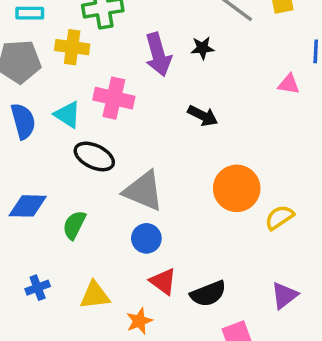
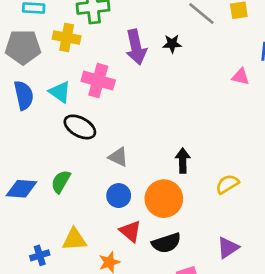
black arrow: (203, 116) -> (183, 160), moved, turned -120
orange circle: (237, 188) -> (164, 199), moved
gray triangle: (143, 191) -> (118, 157), size x0.6
blue diamond: (28, 206) -> (21, 189), moved
blue cross: (38, 288) -> (40, 255), moved

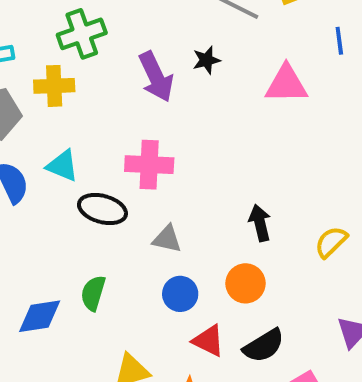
pink triangle: (241, 77) -> (286, 84), moved, size x1.6
pink cross: (98, 81) -> (149, 165), moved
orange circle: (164, 199) -> (246, 283), size x0.7

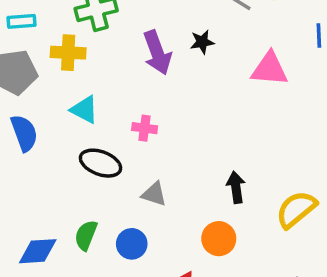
pink cross: (149, 165) -> (145, 128), size x0.6
cyan triangle: (62, 166) -> (84, 110), moved
yellow semicircle: (331, 242) -> (296, 209), size x1.4
blue circle: (180, 294) -> (132, 244), moved

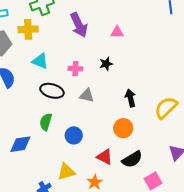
black star: (202, 42) -> (106, 64), moved
pink triangle: (270, 69) -> (117, 32), moved, size x0.6
gray triangle: (154, 194) -> (87, 95), moved
green semicircle: (86, 235) -> (46, 122), moved

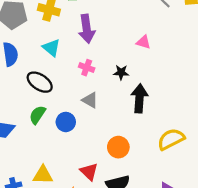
purple arrow: (79, 25) -> (87, 29), moved
black ellipse: (52, 91) -> (40, 82), moved
black arrow: (130, 98) -> (139, 98), moved, size x1.4
blue circle: (74, 135) -> (66, 122), moved

